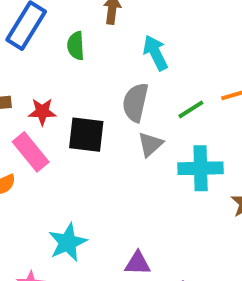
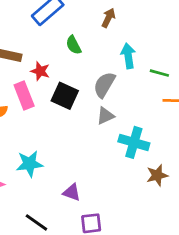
green semicircle: (76, 46) -> (74, 45), moved, turned -42
green line: (191, 109) -> (159, 73), moved, turned 30

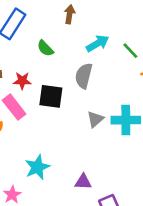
cyan arrow: (128, 56) -> (98, 43), turned 85
green line: (159, 73) -> (130, 51), turned 48
gray triangle: (105, 116) -> (95, 119), moved

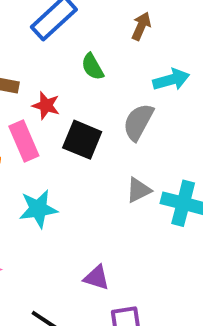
cyan star: (37, 167) -> (38, 209), moved

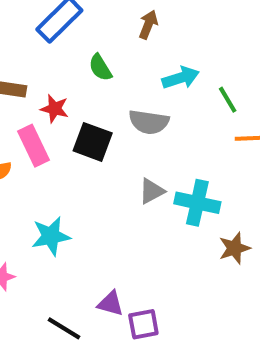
gray semicircle: (138, 122) -> (149, 122), turned -108
cyan star: (38, 209) -> (51, 236), moved
purple triangle: (97, 278) -> (111, 304), moved

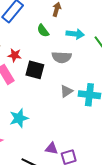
green semicircle: (100, 68) -> (43, 31), moved
cyan arrow: (181, 78) -> (75, 34), turned 30

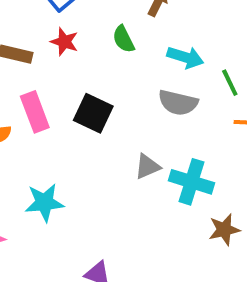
red star: (15, 55) -> (64, 42), moved
gray semicircle: (62, 57) -> (178, 103), moved

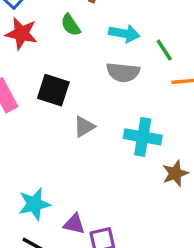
red star: (64, 42) -> (21, 33), size x1.4
gray triangle: (147, 167) -> (84, 127), moved
cyan star: (44, 202) -> (34, 204), moved

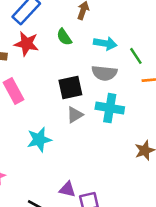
black square: (53, 90) -> (70, 88), moved, turned -30
cyan cross: (143, 137) -> (110, 108), moved
cyan star: (34, 204) -> (39, 140), moved

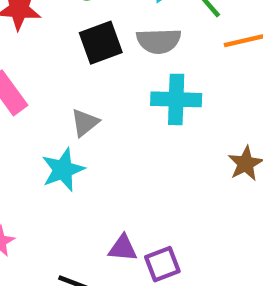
black square: (70, 88) -> (101, 43), moved
gray triangle: (75, 115) -> (85, 123), moved

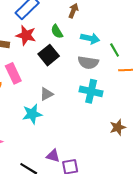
black square: (101, 43) -> (49, 55), moved, turned -30

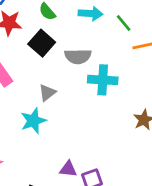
gray semicircle: (88, 63) -> (78, 56), moved

